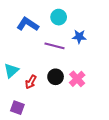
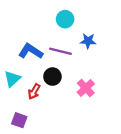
blue L-shape: (28, 24) -> (31, 51), moved
black circle: (56, 77) -> (52, 77), moved

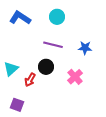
blue star: (88, 41) -> (85, 48), moved
blue L-shape: (31, 51) -> (20, 18), moved

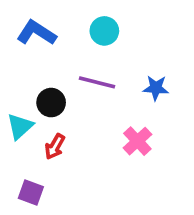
black circle: (46, 67) -> (51, 103), moved

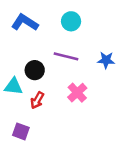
cyan triangle: (20, 126) -> (13, 86), turned 48
pink cross: (137, 141) -> (77, 93), moved

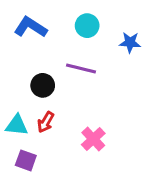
blue star: (106, 60) -> (130, 42), moved
cyan triangle: (13, 86) -> (17, 125), moved
pink cross: (77, 93) -> (93, 139), moved

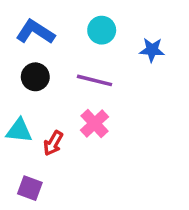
black circle: (43, 85) -> (35, 77), moved
cyan triangle: (17, 125) -> (19, 131), moved
pink cross: (93, 139) -> (94, 123), moved

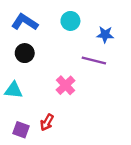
purple line: (94, 80) -> (94, 61), moved
red arrow: (53, 143) -> (47, 122), moved

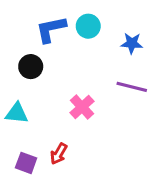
blue L-shape: (25, 22) -> (51, 29), moved, turned -45
purple line: (94, 61) -> (132, 87), moved

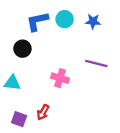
blue star: (132, 43) -> (93, 21), moved
pink cross: (82, 107) -> (60, 78), turned -30

